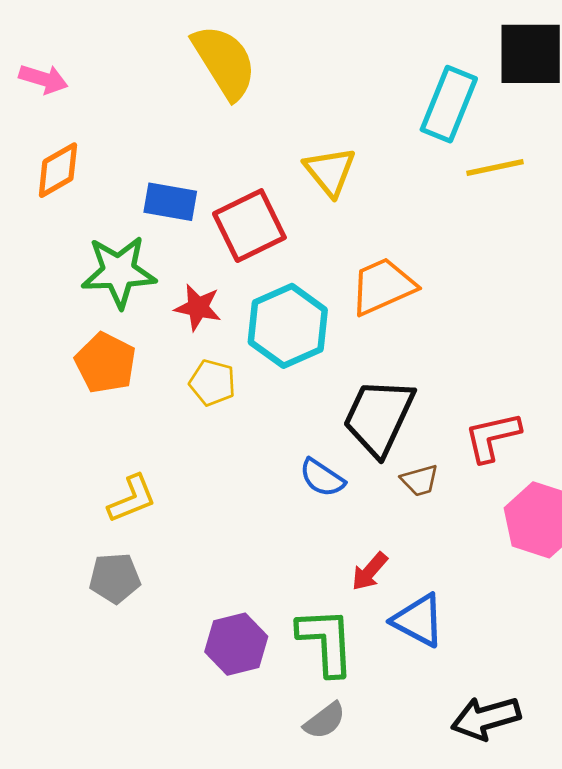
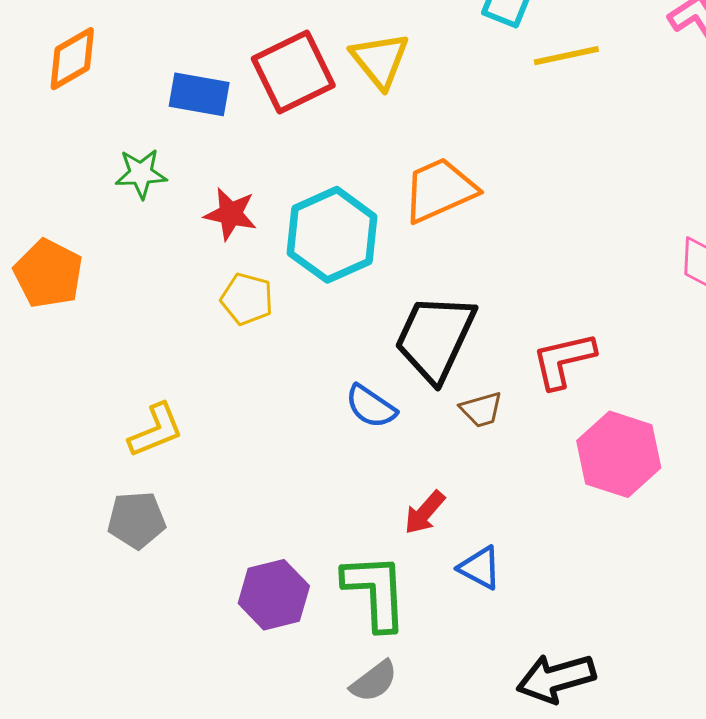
red square: (249, 226) -> (293, 72), moved
green star: (119, 272) -> (141, 174), size x0.6
orange pentagon: (106, 363) -> (48, 274), moved
blue triangle: (418, 620) -> (480, 568), size x0.7

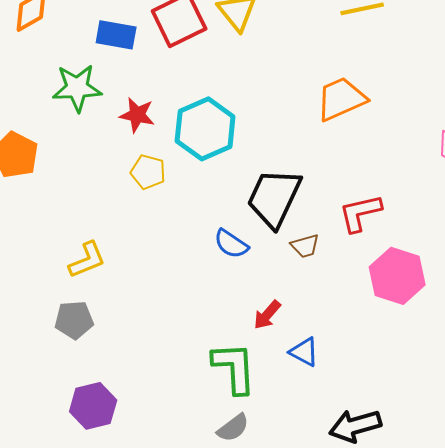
green star: (141, 174) -> (77, 88), size x1.4
orange trapezoid: (440, 190) -> (341, 99), moved
purple hexagon: (274, 595) -> (93, 406), moved

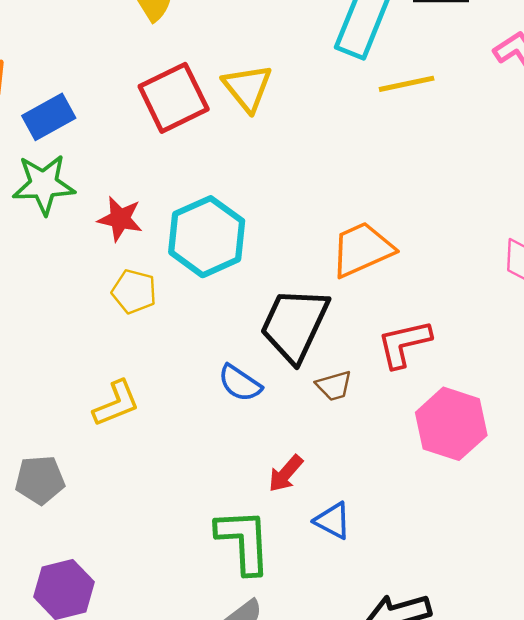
blue rectangle: (116, 35) -> (49, 117), moved, turned -39
orange trapezoid: (341, 99) -> (362, 249), moved
yellow L-shape: (87, 260) -> (116, 403), moved

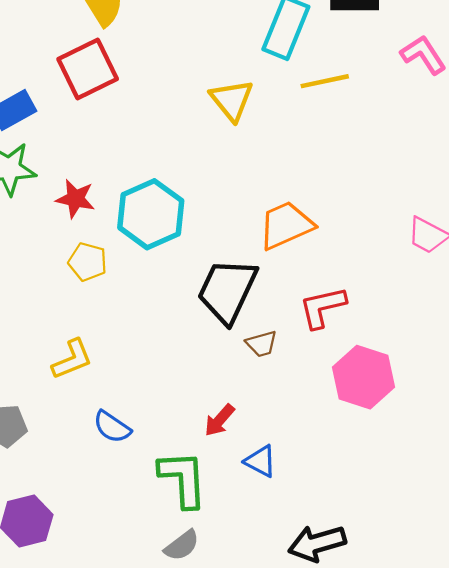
yellow triangle: (247, 88) -> (232, 100), moved
red square: (174, 98) -> (88, 69), moved
blue semicircle: (240, 383) -> (112, 427), moved

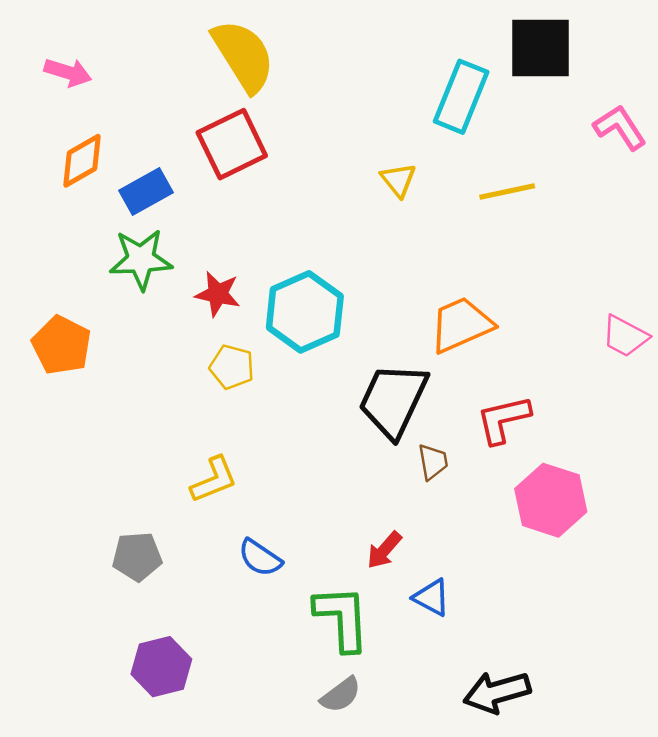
yellow line: (325, 81) -> (507, 191), moved
yellow triangle: (232, 100) -> (398, 180), size x0.7
brown trapezoid: (262, 344) -> (433, 462), turned -84

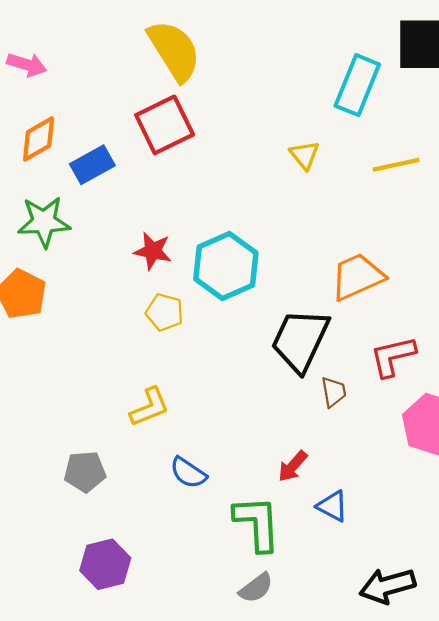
green star: (141, 259) -> (44, 222), moved

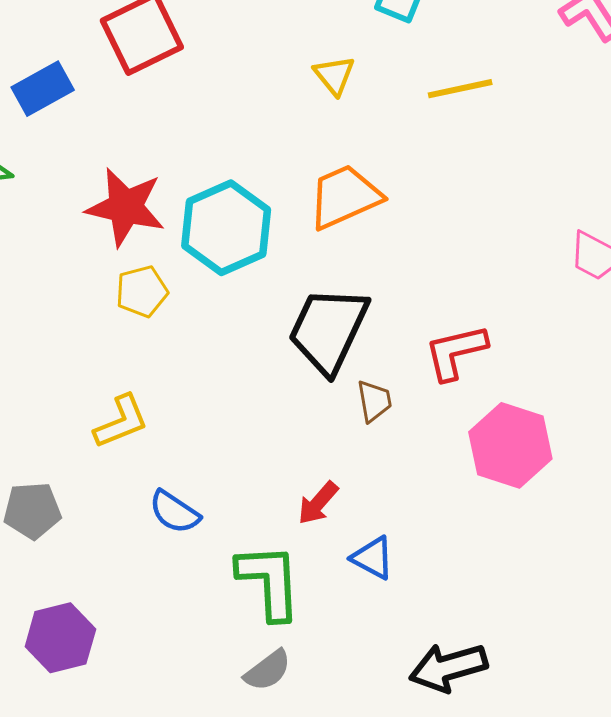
red star: (153, 251) -> (126, 207), size x1.5
orange trapezoid: (357, 277) -> (345, 197), moved
yellow pentagon: (165, 312) -> (142, 291), turned -30

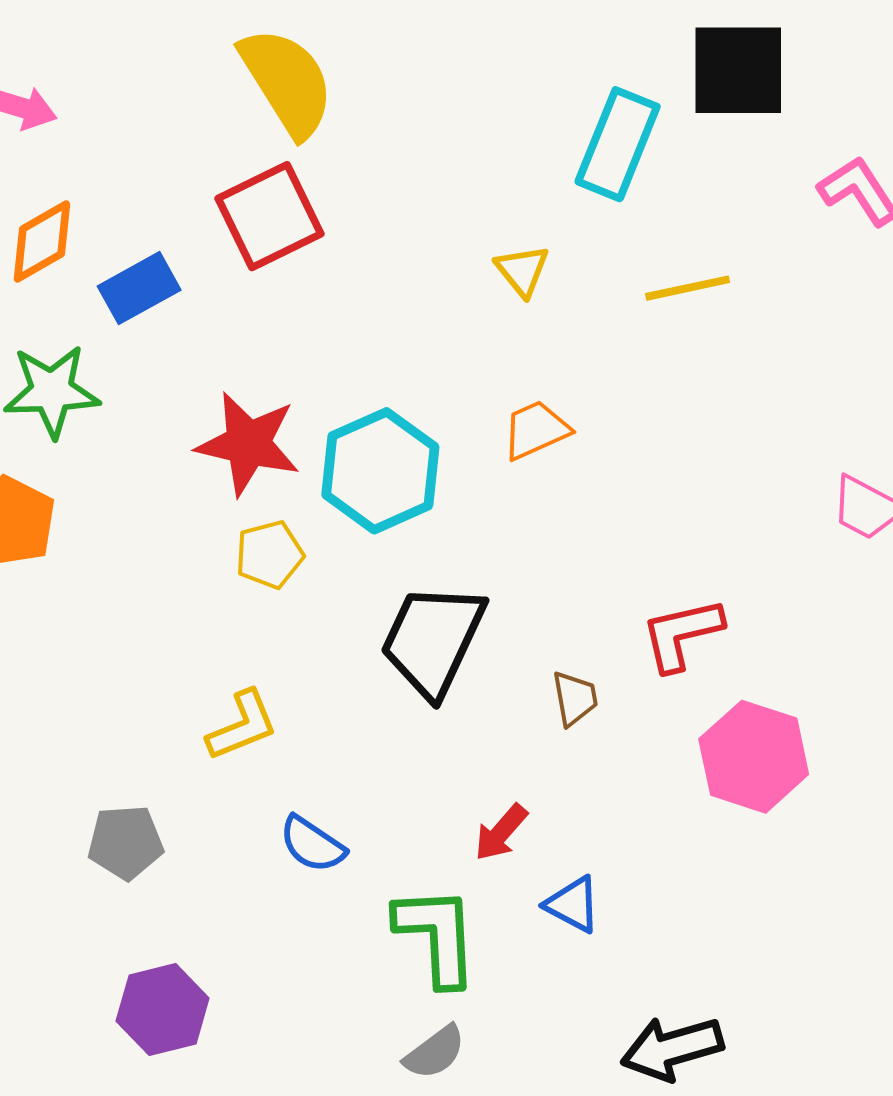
orange trapezoid: (345, 197) -> (536, 430), size x0.7
black trapezoid: (328, 330) -> (433, 640), moved

